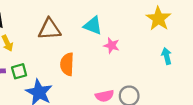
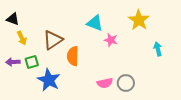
yellow star: (158, 19) -> (139, 20), moved
brown triangle: (50, 29) -> (53, 40), moved, turned -30

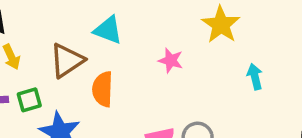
cyan triangle: (95, 23) -> (108, 30), moved

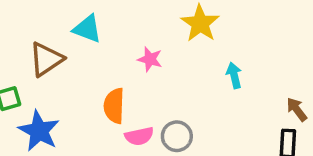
orange semicircle: (103, 89) -> (114, 106), moved

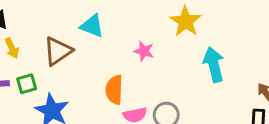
cyan arrow: (234, 75) -> (214, 64), size x1.6

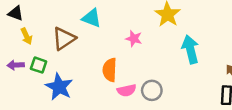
green square: (27, 84) -> (39, 65), turned 35

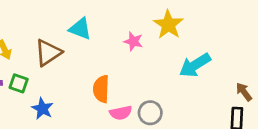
pink star: (134, 39) -> (133, 41), moved
cyan arrow: (190, 49) -> (195, 65), turned -108
blue star: (59, 87) -> (42, 109), size x0.7

